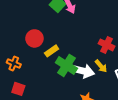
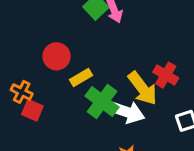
yellow arrow: (101, 66) -> (143, 88), moved, size x1.6
red square: (18, 89) -> (32, 110), moved

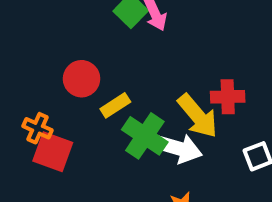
red cross: (166, 75) -> (228, 97), turned -30
red square: (32, 110) -> (53, 152), size x1.4

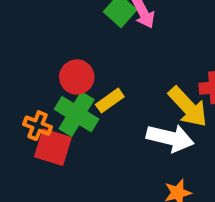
green cross: (145, 136) -> (77, 114), moved

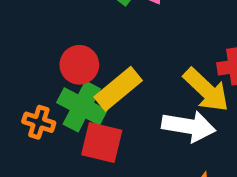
yellow rectangle: (110, 101) -> (118, 89), size x1.5
red square: (53, 147) -> (102, 143), moved

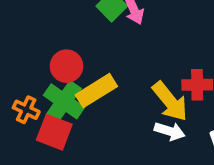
white arrow: (189, 126) -> (170, 131), moved, size x0.7
red square: (102, 143) -> (54, 132), moved

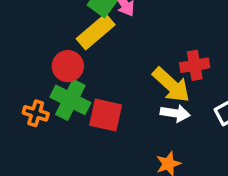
yellow rectangle: (96, 91) -> (96, 32), moved
red square: (54, 132) -> (106, 115), moved

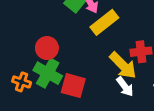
yellow rectangle: (96, 32) -> (104, 22), moved
white arrow: (175, 113) -> (125, 87), turned 42

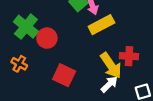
green cross: (48, 73) -> (26, 27), moved
white arrow: (125, 87) -> (109, 84), turned -108

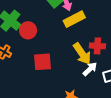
red square: (64, 75) -> (42, 62), turned -30
white arrow: (109, 84) -> (90, 69), moved

